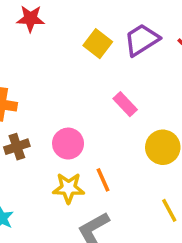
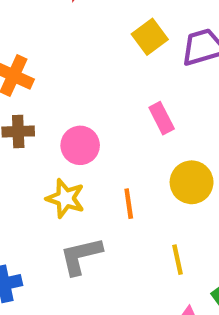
orange line: (103, 180) -> (129, 204), moved

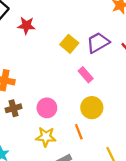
pink rectangle: (162, 118) -> (86, 75), moved
yellow circle: (192, 182) -> (92, 108), moved

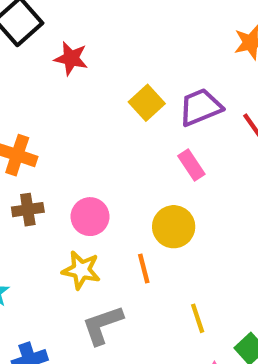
pink rectangle: (86, 75) -> (191, 165), moved

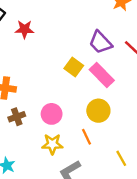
yellow square: (147, 103) -> (74, 67), moved
purple trapezoid: (200, 107) -> (100, 42), turned -100
pink rectangle: (191, 165) -> (102, 75), size x1.5

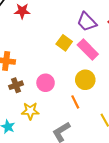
yellow star: (52, 144) -> (30, 111), moved

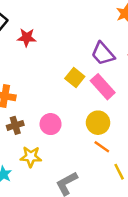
orange line: (75, 102) -> (102, 147), moved, turned -32

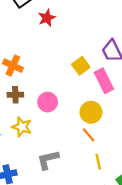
red star: (27, 37) -> (47, 18), turned 30

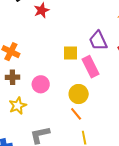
yellow square: (81, 66) -> (71, 53), turned 35
yellow star: (22, 127) -> (18, 106), turned 30

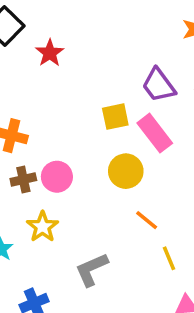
pink circle: (41, 84) -> (57, 177), moved
yellow circle: (79, 94) -> (126, 171), moved

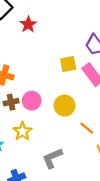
yellow circle: (126, 171) -> (65, 106), moved

